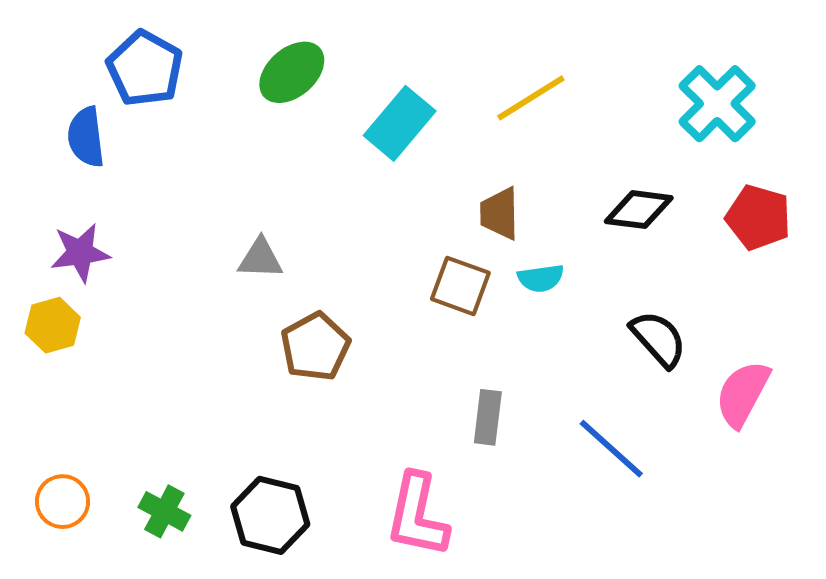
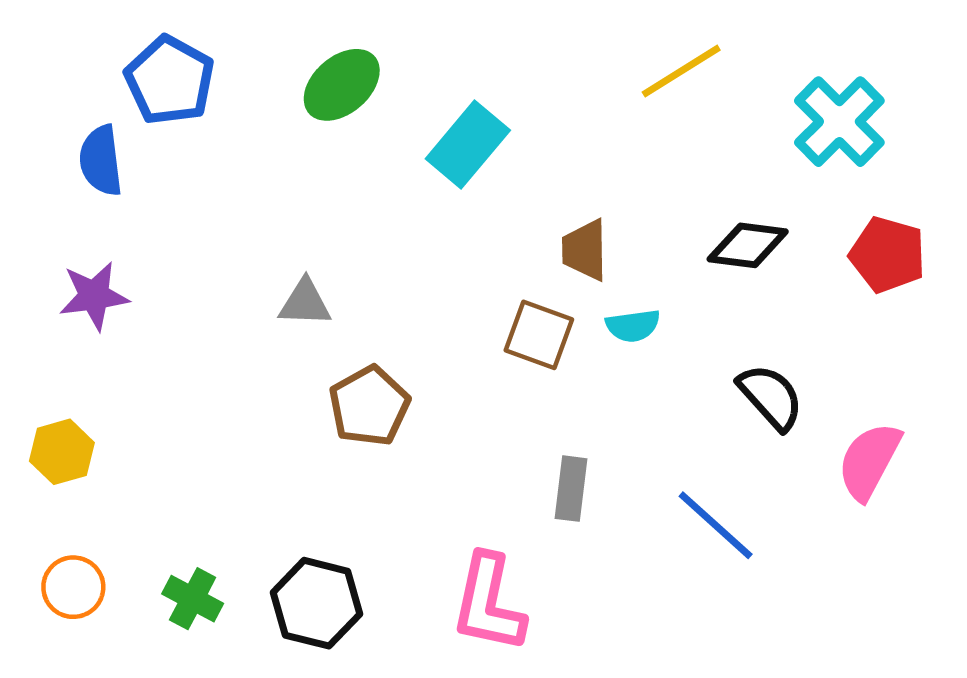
yellow line: (531, 98) -> (681, 71), moved
yellow hexagon: (53, 325) -> (62, 452), moved

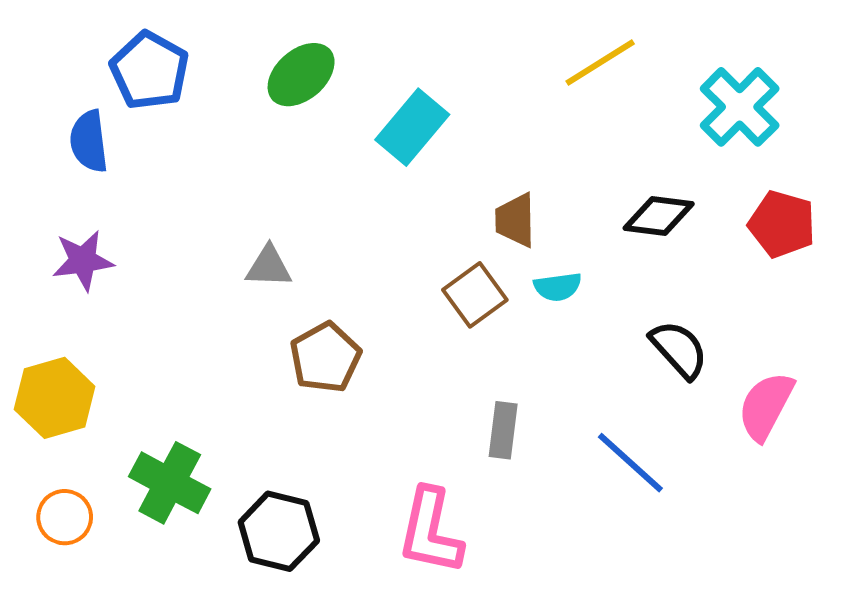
brown square: (539, 335) -> (475, 295), turned 34
yellow hexagon: (62, 452) -> (55, 398), size x1.4
green cross: (193, 599) -> (170, 483), moved, size x1.5

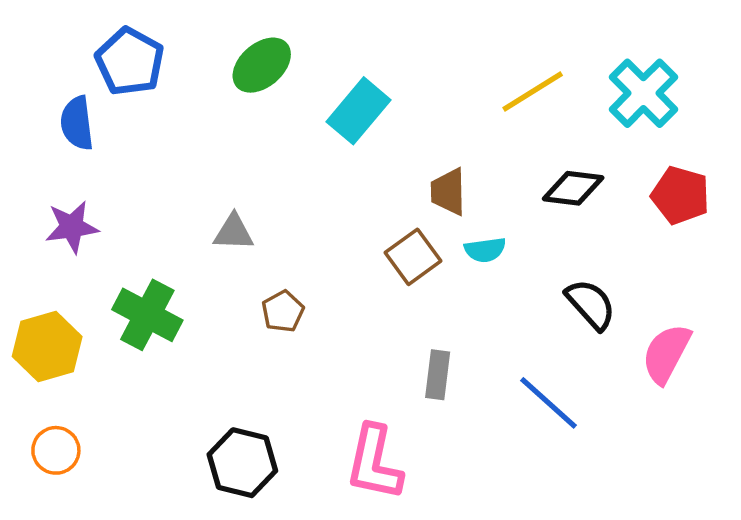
yellow line: (600, 62) -> (533, 91), moved
brown pentagon: (325, 358) -> (283, 311), size x0.7
green cross: (170, 483) -> (147, 315), moved

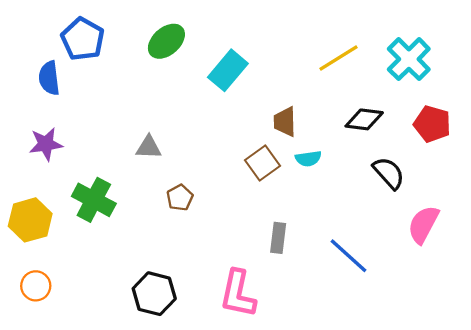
black semicircle: (591, 304) -> (389, 173), moved

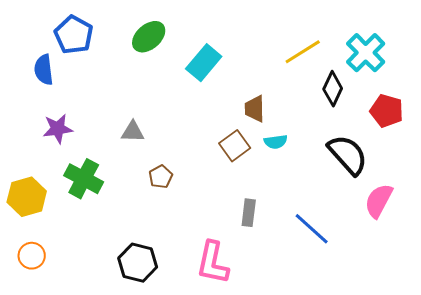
black diamond: (364, 119) -> (333, 89), moved, turned -72
purple star: (46, 144) -> (58, 129), moved
black semicircle: (389, 173) -> (348, 155), size x1.4

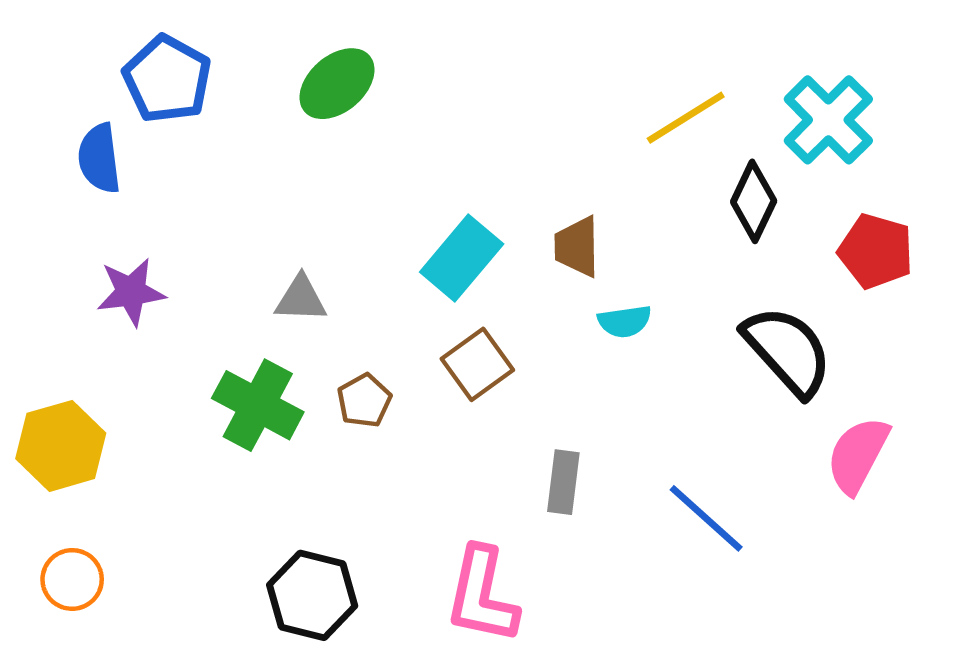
cyan rectangle: (204, 63) -> (462, 258), moved
brown square: (235, 146) -> (477, 364), moved
green cross: (84, 179) -> (258, 405), moved

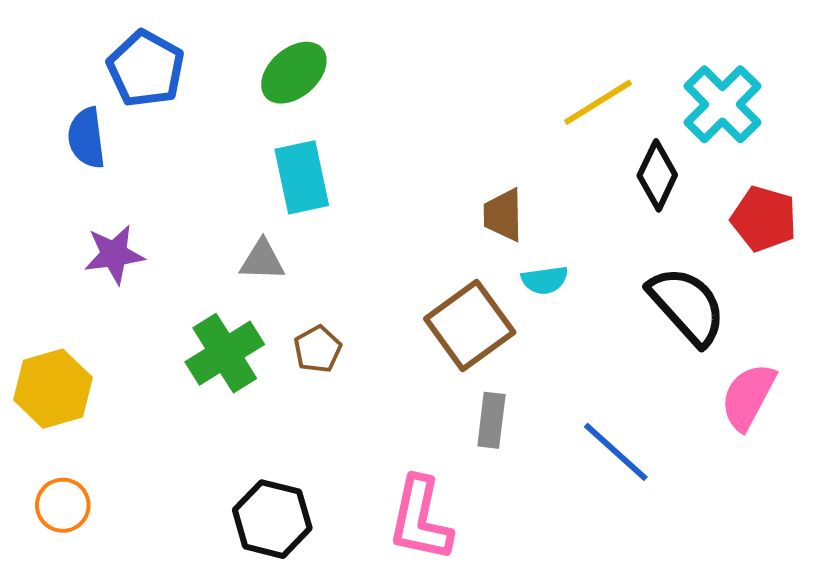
cyan rectangle: (462, 258) -> (302, 177), moved, turned -52
brown square: (477, 364) -> (470, 325), moved, size x1.4
green cross: (258, 405) -> (225, 353), turned 30

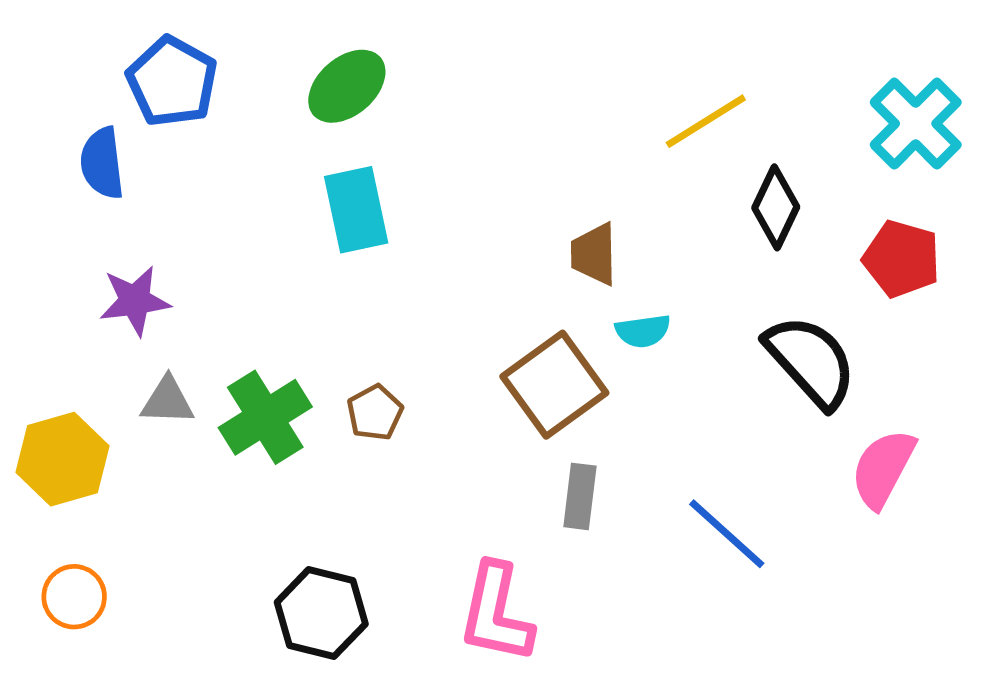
cyan cross: (722, 104) -> (916, 124), moved
gray triangle: (262, 260) -> (167, 401), moved

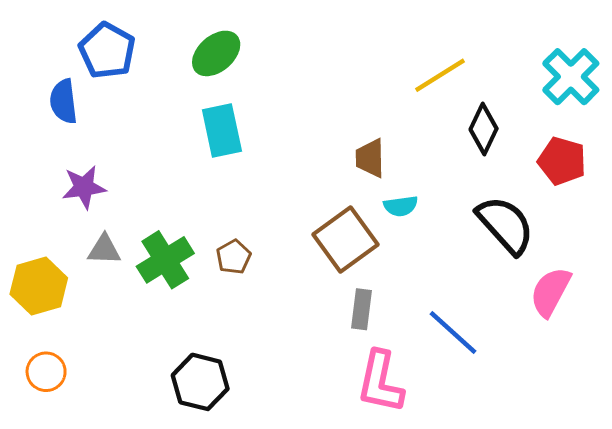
pink L-shape: (496, 613) -> (380, 382), moved

